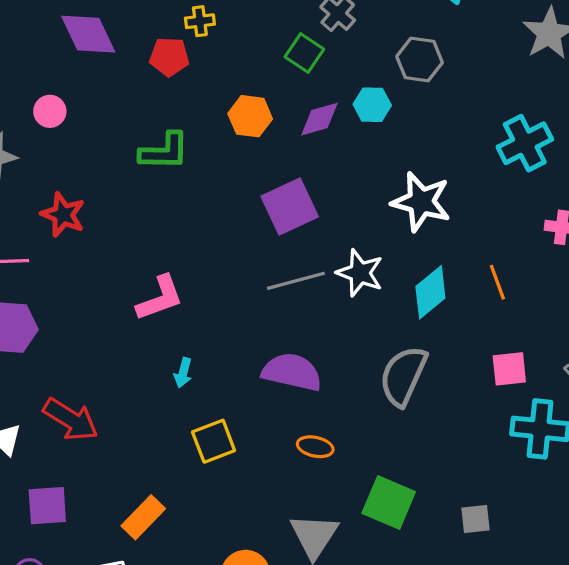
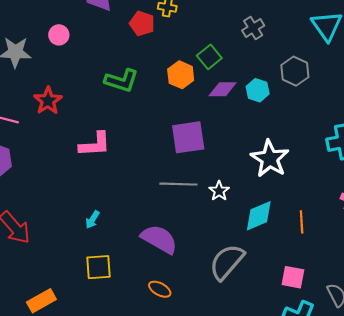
green square: (304, 53) -> (209, 57), moved
white star: (360, 273) -> (219, 191), size x0.7
pink L-shape: (160, 298) -> (95, 144), moved

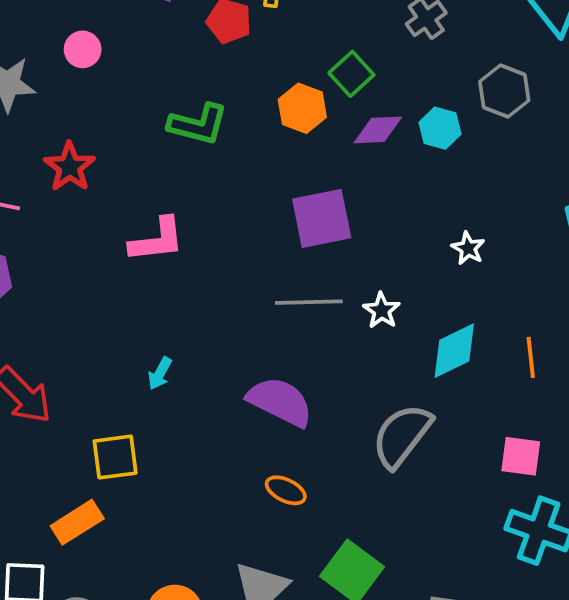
white star: (270, 159) -> (468, 248), size x0.5
yellow square: (99, 267) -> (115, 457), moved

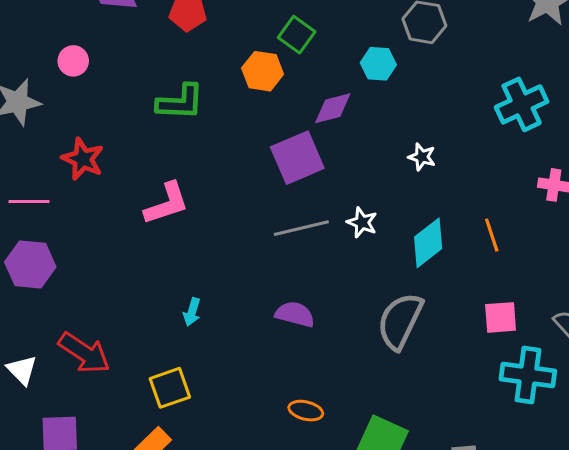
purple diamond: (378, 130) -> (333, 108), moved
purple semicircle: (280, 402) -> (295, 314), size x0.7
orange ellipse: (286, 490) -> (306, 411), moved

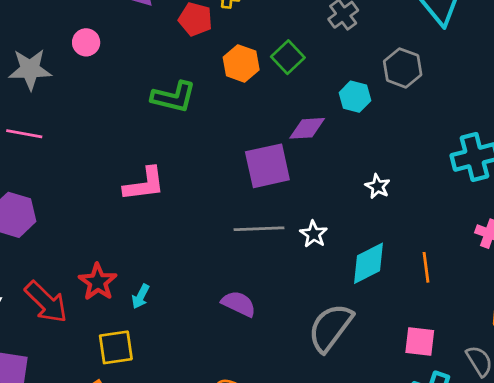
orange hexagon: (263, 71) -> (241, 63), moved
red star: (83, 159) -> (98, 282), moved
pink line: (29, 202) -> (24, 134), moved
cyan arrow: (192, 312) -> (141, 296), moved

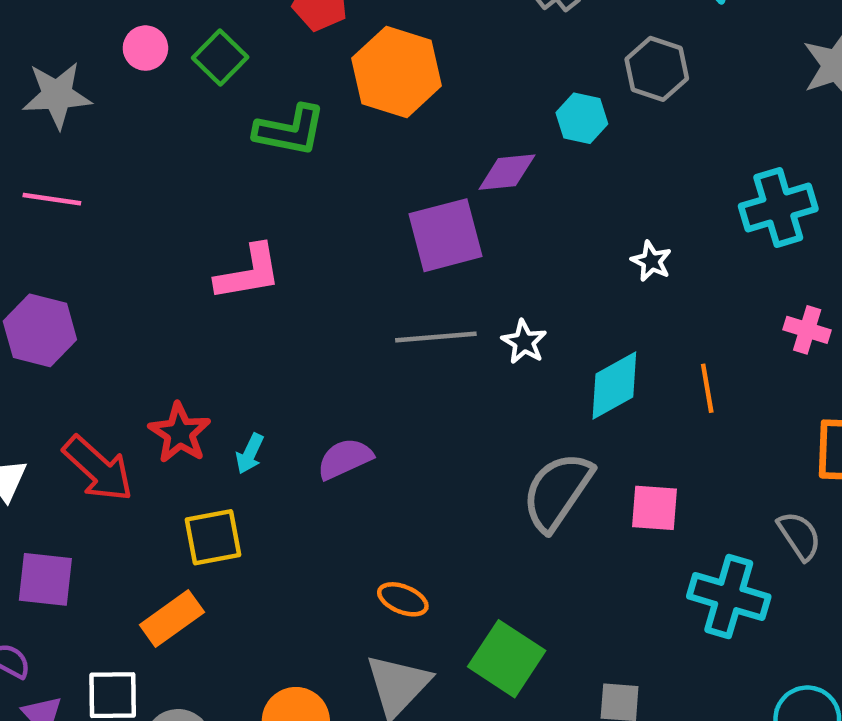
green square: (288, 57) -> (220, 57), moved
orange hexagon: (241, 63) -> (397, 72), size x1.5
white star: (378, 186) -> (651, 261), moved
purple semicircle: (239, 304) -> (345, 459), moved, turned -48
pink square: (420, 341) -> (655, 508), moved

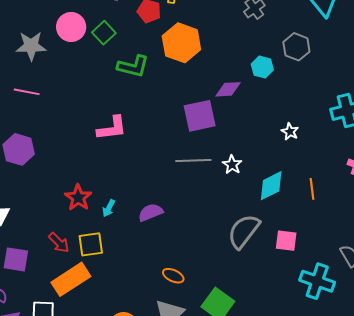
pink circle: (145, 48) -> (71, 27), size x1.5
red arrow: (98, 469) -> (59, 243), moved, size x0.7
orange rectangle: (172, 618) -> (71, 279), size x1.4

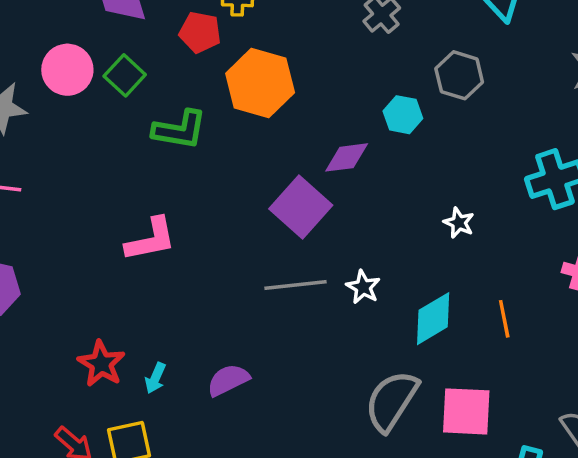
purple square: (200, 116) -> (301, 207), turned -32
pink square: (286, 241) -> (466, 411), size x1.4

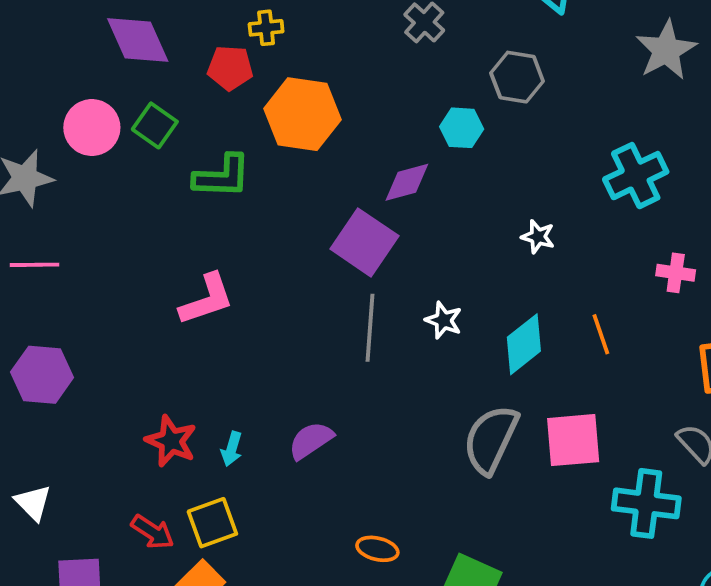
gray line: (295, 285) -> (370, 328), turned -72

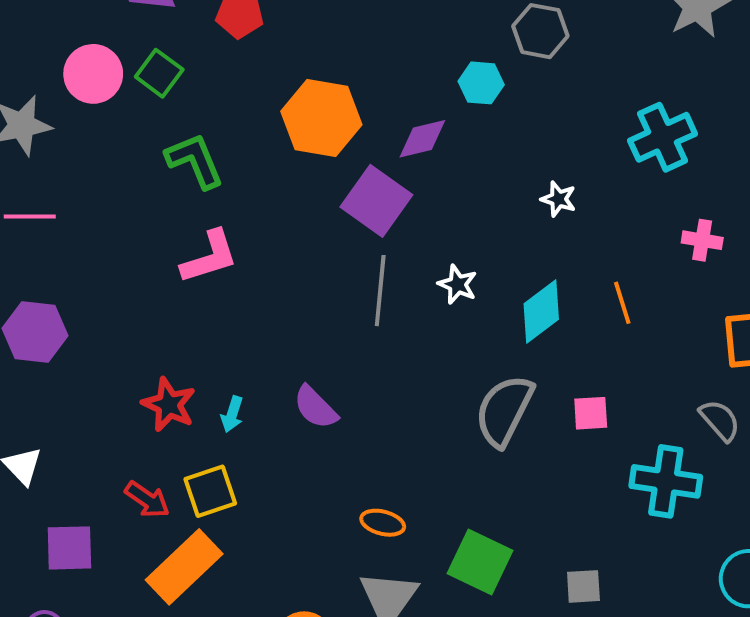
orange hexagon: (302, 114) -> (321, 118), moved
green L-shape: (222, 176) -> (195, 161), moved, turned -116
purple semicircle: (311, 440) -> (315, 407), turned -102
pink square: (573, 440) -> (591, 413), size x0.6

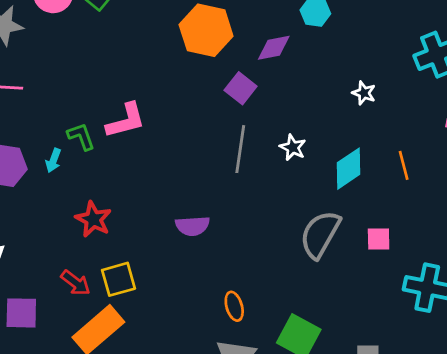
green L-shape: (195, 161) -> (81, 136), moved, size x0.7
purple square: (376, 201) -> (241, 88), size x0.7
purple semicircle: (315, 407) -> (192, 226), turned -52
cyan arrow: (232, 414) -> (53, 160), moved
orange ellipse: (383, 523) -> (234, 306), turned 56

